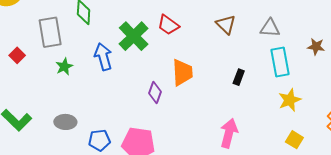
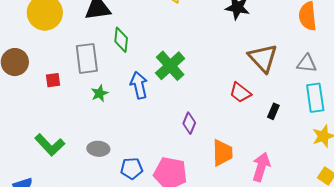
brown triangle: (226, 24) -> (263, 58), size x1.5
red trapezoid: (168, 25) -> (240, 93), moved
red square: (17, 55) -> (53, 80), turned 35
orange trapezoid: (182, 72) -> (222, 153), moved

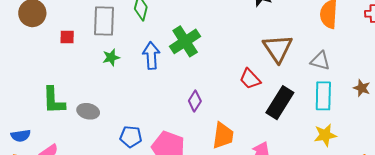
black rectangle: (273, 111) -> (280, 103), size x2.0
green L-shape: (50, 145) -> (54, 100), turned 32
gray ellipse: (98, 149) -> (88, 111), moved

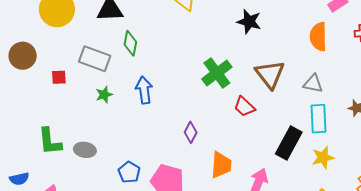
gray rectangle: (104, 21) -> (95, 59), turned -68
green cross: (185, 41) -> (217, 73), moved
black rectangle: (280, 103) -> (289, 143), moved
blue pentagon: (131, 137) -> (129, 172), turned 30

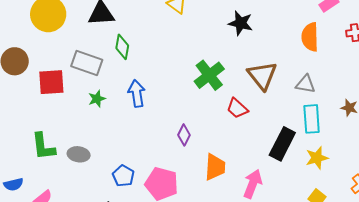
red square: (59, 77) -> (51, 82), size x1.8

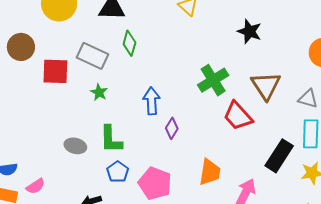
blue arrow: (137, 93) -> (152, 101), moved
green star: (97, 99) -> (99, 92), turned -30
red trapezoid: (237, 108) -> (238, 116), size x1.4
purple diamond: (184, 135) -> (172, 128), moved
green L-shape: (43, 146) -> (111, 139), moved

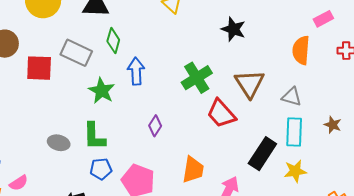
green star: (99, 92) -> (102, 91), moved, size x1.5
blue arrow: (152, 101) -> (136, 71), moved
blue pentagon: (118, 172) -> (101, 169), turned 30

